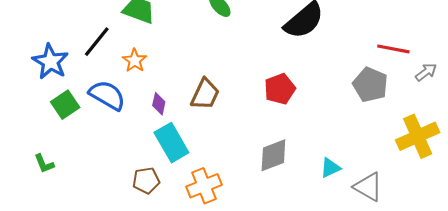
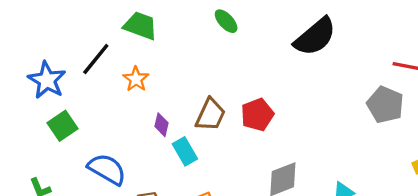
red pentagon: (280, 89) -> (257, 115), moved
blue semicircle: (107, 95) -> (107, 169), moved
cyan rectangle: (171, 143) -> (185, 151), moved, size x0.7

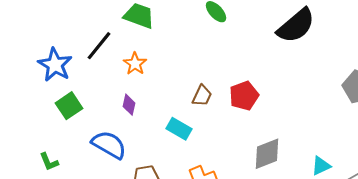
brown trapezoid: (210, 115) -> (202, 96), size x0.7
purple diamond: (162, 125) -> (129, 105), moved
cyan rectangle: (185, 151) -> (179, 129), turned -30

